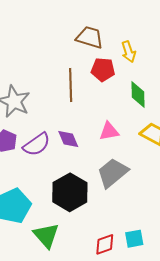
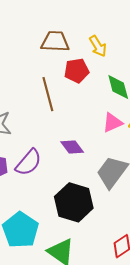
pink triangle: (109, 131) -> (112, 123), moved
purple diamond: (68, 139) -> (72, 147), moved

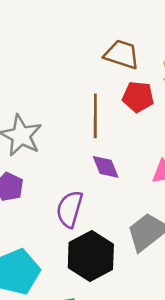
purple diamond: (72, 147) -> (106, 167), moved
purple semicircle: (28, 162) -> (70, 209), moved, turned 140

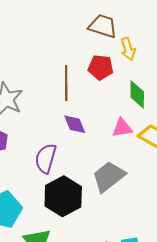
brown trapezoid: (122, 54) -> (103, 26), moved

